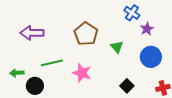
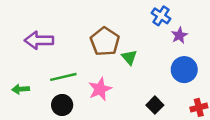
green triangle: (117, 47) -> (129, 57), moved
pink star: (82, 73) -> (100, 89), turned 30
black circle: (35, 86) -> (62, 105), moved

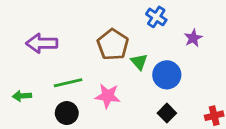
blue cross: (161, 16) -> (156, 17), moved
blue circle: (184, 70) -> (167, 75), moved
pink star: (100, 89) -> (108, 96), turned 30

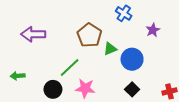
green triangle: (139, 62) -> (110, 49), turned 48
green line: (68, 83) -> (70, 68), moved, turned -30
pink star: (108, 96) -> (85, 88), moved

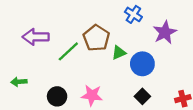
purple star: (153, 30) -> (165, 32), size x1.5
green line: (70, 68) -> (68, 51), moved

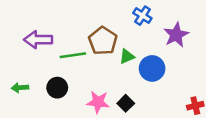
green line: (68, 51) -> (73, 55), turned 35
black circle: (57, 96) -> (57, 88), moved
black square: (142, 96) -> (126, 103), moved

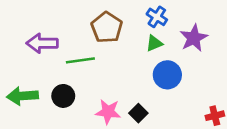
brown pentagon: (103, 41) -> (107, 27), moved
green triangle: (127, 56) -> (154, 43), moved
green arrow: (20, 88) -> (22, 96), size x1.6

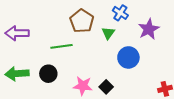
purple arrow: (42, 43) -> (17, 33), moved
green triangle: (154, 43) -> (108, 33), moved, turned -32

